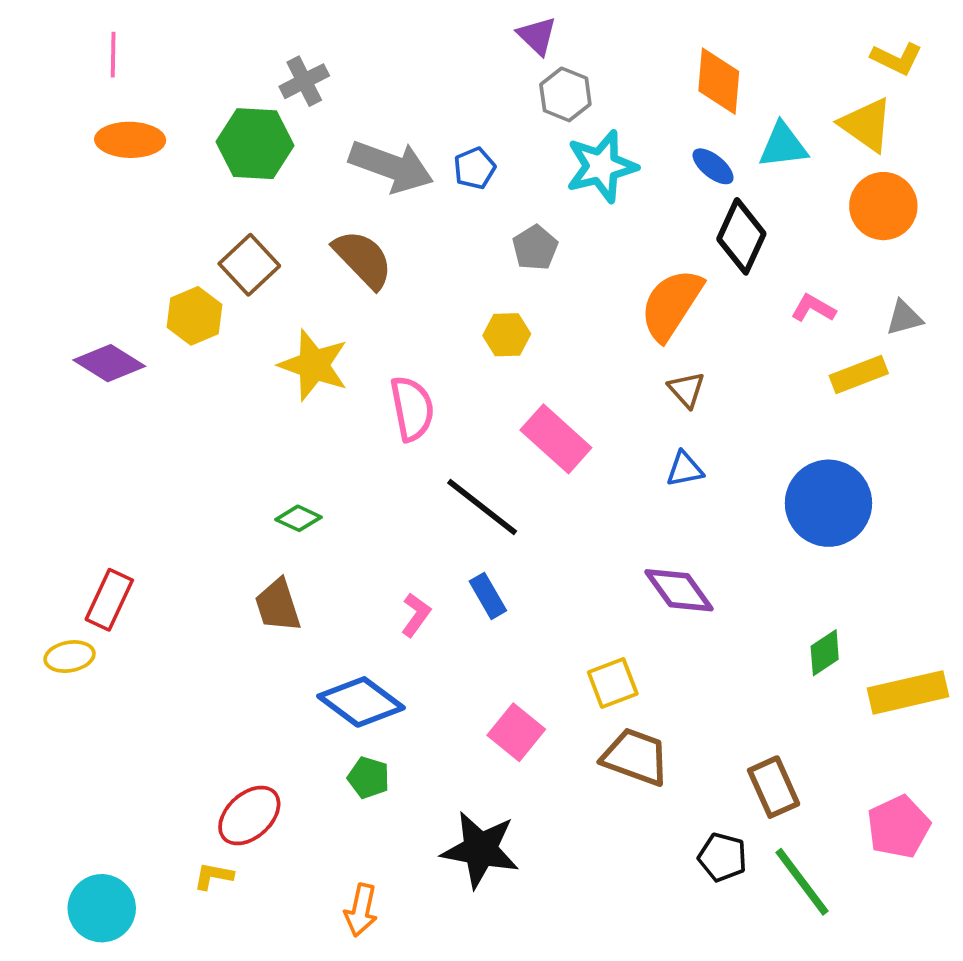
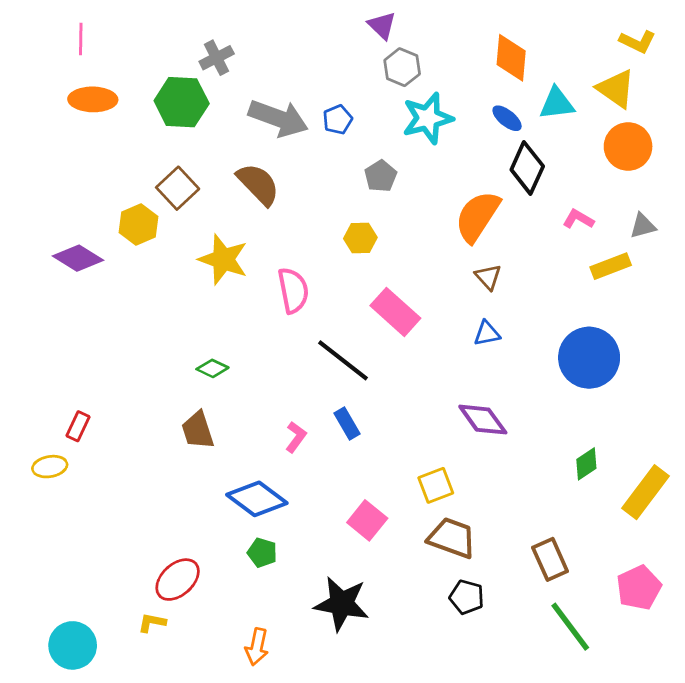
red rectangle: (109, 600) -> (78, 426), size x0.7
yellow rectangle: (908, 692) -> (646, 492), turned -40
black pentagon: (722, 857) -> (467, 597), moved

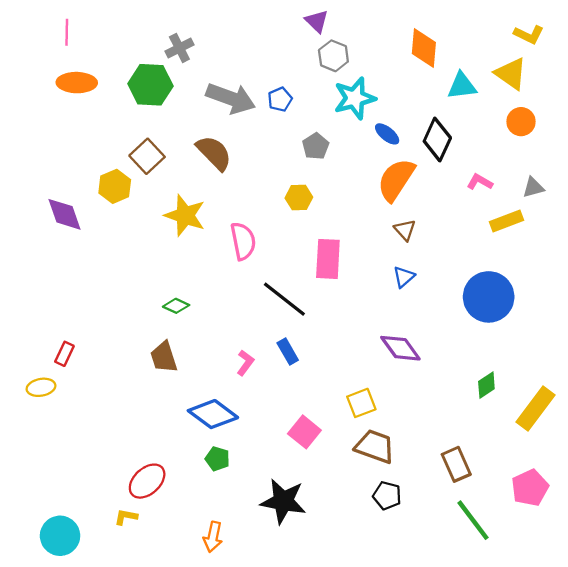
blue ellipse: (507, 118) -> (387, 134), moved
orange circle: (628, 146) -> (521, 122), size x0.7
purple diamond: (78, 258) -> (64, 214), turned 39
pink rectangle: (395, 312) -> (328, 259), turned 51
blue triangle: (487, 333) -> (404, 277), turned -30

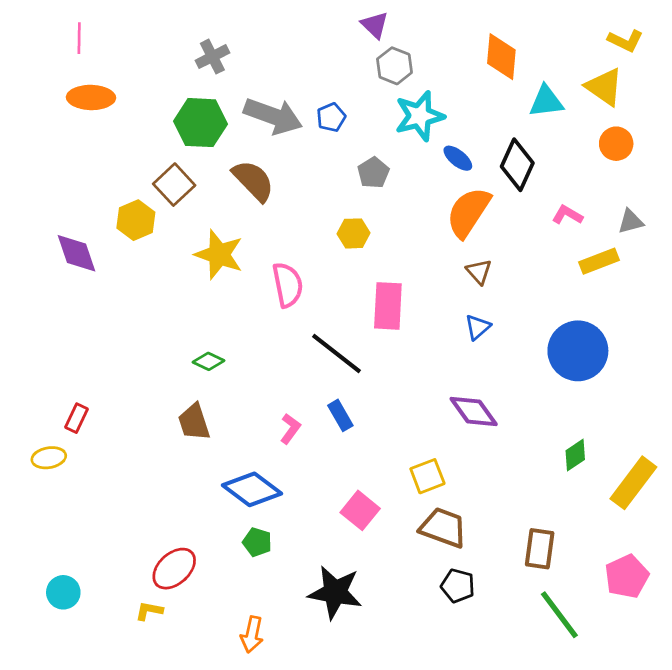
green hexagon: (150, 85) -> (201, 123), moved
brown rectangle: (456, 464) -> (540, 549), turned 32
cyan circle: (60, 536) -> (63, 592), moved, size x0.7

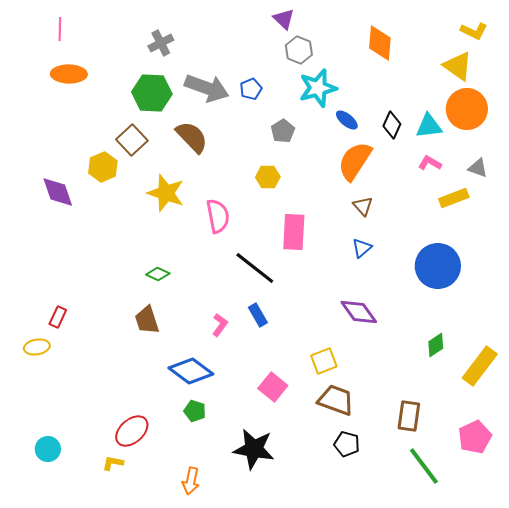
cyan triangle: (546, 101) -> (429, 126), moved
orange circle: (616, 144) -> (467, 109), size x1.6
black diamond: (517, 165) -> (392, 125), size x0.7
gray triangle: (631, 222) -> (478, 168), turned 35

